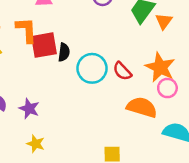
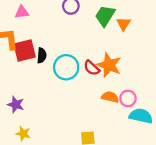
orange star: (160, 67) -> (109, 65), moved
pink circle: (167, 88) -> (128, 98), moved
orange semicircle: (142, 107) -> (110, 97), size x0.7

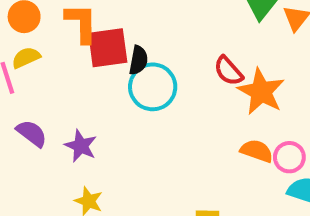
cyan circle: (66, 67) -> (153, 87), moved
red semicircle: (92, 68) -> (228, 71), moved

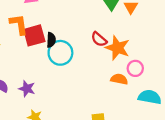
pink circle: (289, 157) -> (135, 68), moved

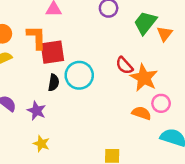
black semicircle: (51, 40) -> (54, 83), moved

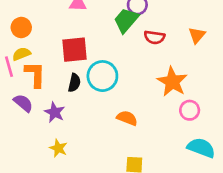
green trapezoid: (145, 23) -> (126, 20), moved
orange L-shape: (36, 37) -> (35, 74), moved
red semicircle: (124, 66) -> (154, 37), moved, turned -42
orange semicircle: (141, 113) -> (127, 118), moved

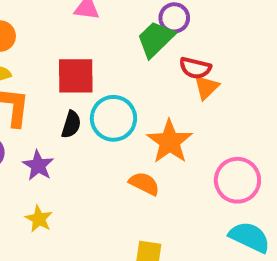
orange triangle: (197, 35) -> (206, 87), moved
orange star: (172, 82) -> (170, 142), moved
pink circle: (190, 110) -> (237, 180), size x1.5

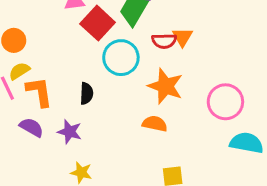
red semicircle: (195, 68) -> (164, 41), moved
red square: (76, 76) -> (98, 23), moved, turned -32
cyan circle: (113, 118) -> (121, 58), moved

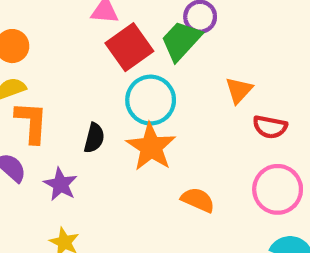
red semicircle: (164, 41) -> (270, 127), moved
orange star: (165, 86) -> (151, 147), moved
orange semicircle: (155, 124) -> (198, 200), moved

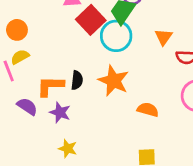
cyan circle: (151, 100) -> (116, 36), moved
orange L-shape: (32, 122) -> (50, 86), moved, turned -84

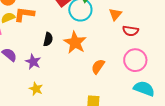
orange L-shape: (50, 86) -> (24, 14), moved
orange semicircle: (148, 110) -> (98, 67), turned -77

